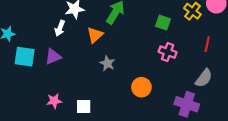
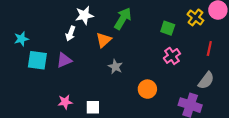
pink cross: (168, 52) -> (172, 56), turned 35

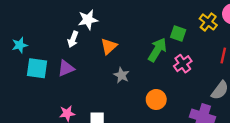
green arrow: (123, 19) -> (157, 50), moved

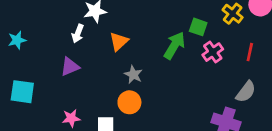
pink cross: (183, 64) -> (213, 52), moved
cyan square: (37, 68) -> (22, 92), moved
orange circle: (156, 99) -> (129, 102), moved

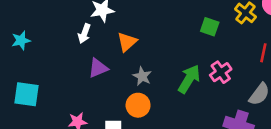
green arrow: (174, 45) -> (189, 79), moved
pink cross: (213, 52) -> (221, 72), moved
purple triangle: (70, 67) -> (98, 68), moved

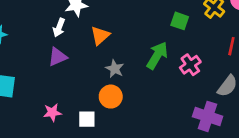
purple triangle: (98, 68) -> (58, 57), moved
green arrow: (189, 79) -> (157, 55), moved

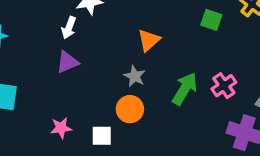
orange triangle: (100, 36) -> (149, 40), moved
green arrow: (157, 55) -> (185, 89), moved
pink cross: (190, 65) -> (224, 86), moved

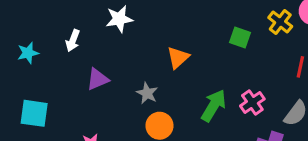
white arrow: (69, 28) -> (73, 41), moved
gray star: (135, 76) -> (147, 93), moved

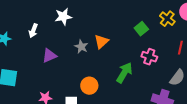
green square: (240, 37) -> (141, 29), turned 32
gray star: (147, 93) -> (81, 47), moved
pink cross: (252, 102) -> (149, 57), moved, turned -35

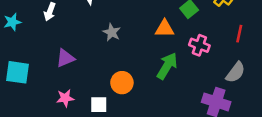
orange triangle: (101, 42) -> (165, 28), moved, turned 42
purple triangle: (49, 56) -> (65, 58), moved

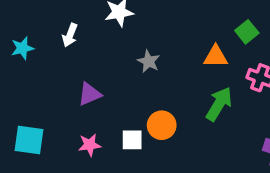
cyan square: (18, 72) -> (29, 140), moved
white square: (99, 105) -> (132, 140), moved

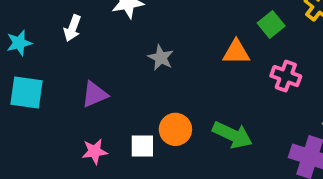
green arrow: (219, 104) -> (232, 135), moved, turned 84
cyan square: (29, 140) -> (26, 93), moved

